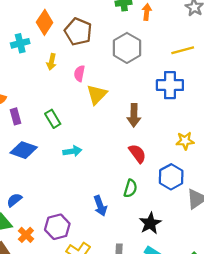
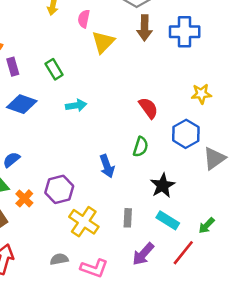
brown arrow: (134, 115) -> (144, 28), moved

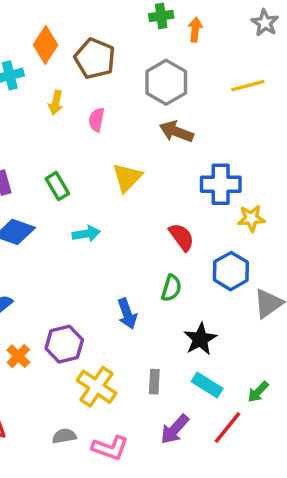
brown arrow: (144, 28) -> (176, 132), turned 110
blue cross: (185, 32) -> (221, 184), moved
yellow triangle: (103, 42) -> (127, 178), moved

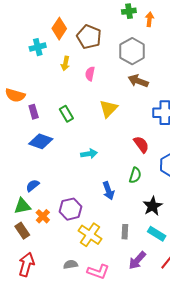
cyan arrow: (86, 234) -> (89, 154), moved

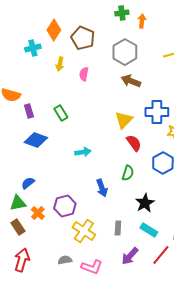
yellow triangle: (108, 109) -> (124, 120), moved

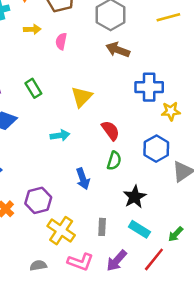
yellow arrow: (60, 64) -> (32, 29), turned -104
yellow triangle: (124, 120) -> (82, 97), moved
red semicircle: (134, 143) -> (111, 131), moved
pink L-shape: (92, 267) -> (80, 262), moved

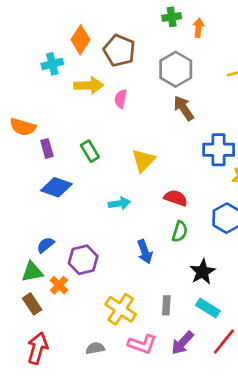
yellow arrow: (32, 29) -> (89, 85), size x1.5
brown arrow: (118, 50) -> (184, 108), turned 35
red semicircle: (111, 131) -> (176, 198), turned -35
purple hexagon: (38, 200) -> (83, 260), moved

